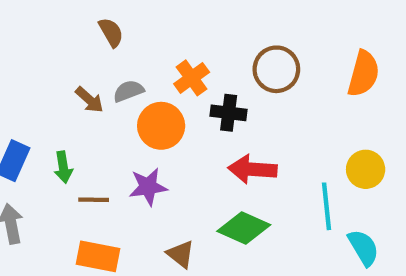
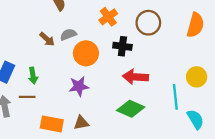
orange cross: (192, 78) -> (108, 17), moved
brown line: (94, 200) -> (27, 97), moved
brown triangle: (181, 254) -> (81, 123), moved, turned -49

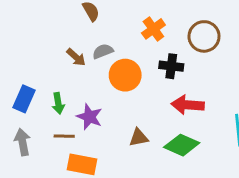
purple star: (79, 86) -> (89, 117), moved, turned 30
brown line: (27, 97) -> (64, 136), moved
brown triangle: (81, 123) -> (139, 138), moved

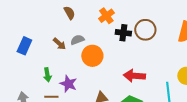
orange cross: (153, 29) -> (106, 16), moved
black cross: (171, 66) -> (123, 33), moved
blue rectangle: (24, 99) -> (24, 46), moved

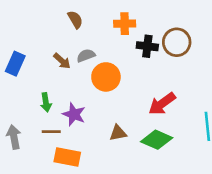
orange cross: (106, 16) -> (125, 24), turned 35
red arrow: (134, 76) -> (162, 104), turned -40

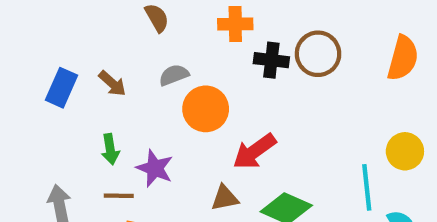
brown arrow: (62, 61) -> (112, 83), moved
red arrow: (162, 104) -> (254, 151), moved

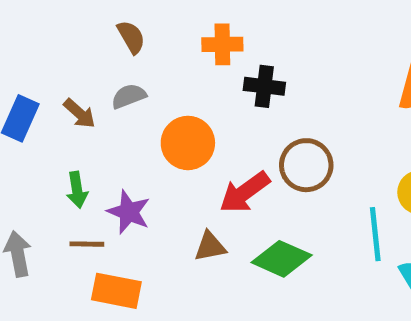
brown circle: (318, 54) -> (306, 165), moved
gray semicircle: (174, 75) -> (129, 96), moved

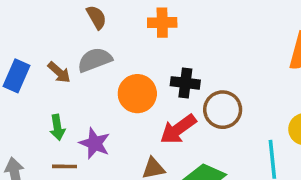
black cross: (264, 86) -> (185, 83), moved
gray semicircle: (129, 96) -> (95, 60), size x1.4

